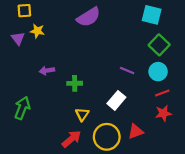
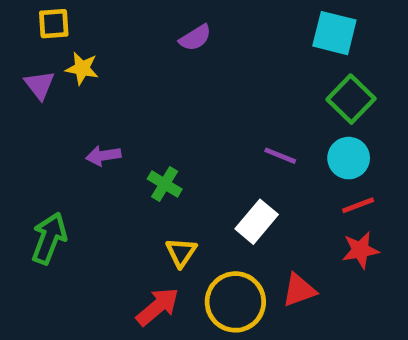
purple semicircle: (89, 17) -> (195, 38), size x0.6
green cross: (75, 83) -> (165, 184), turned 32

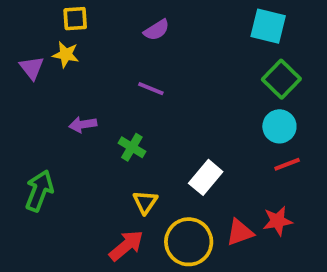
yellow square: (54, 24) -> (75, 19), moved
purple line: (280, 156) -> (151, 89), moved
red star: (360, 250) -> (278, 221), moved

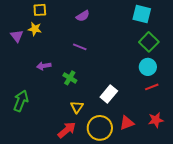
red star: (278, 221) -> (156, 120), moved

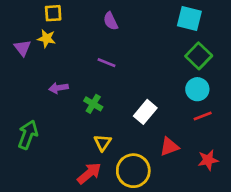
purple semicircle: (83, 16) -> (111, 21), turned 96
white rectangle: (109, 94) -> (145, 112), moved
red triangle: (127, 123) -> (169, 147), moved

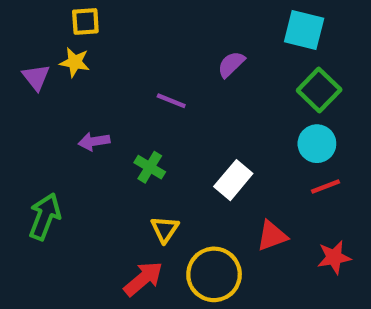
purple semicircle: (111, 21) -> (231, 64), moved, turned 72

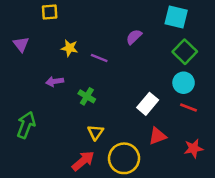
yellow star: (75, 62) -> (69, 48), moved
white rectangle: (233, 180) -> (148, 104), moved
red line: (326, 187) -> (188, 108), turned 42

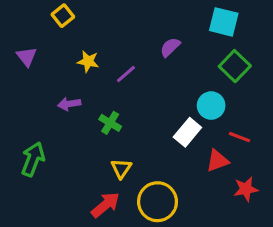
yellow square: (50, 12) -> (63, 16), turned -35
purple line: (99, 58) -> (126, 74), turned -63
cyan circle: (184, 83) -> (211, 106), moved
red triangle: (157, 136) -> (217, 161), moved

